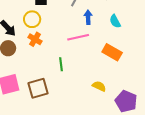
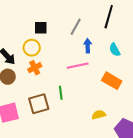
orange cross: (35, 39) -> (35, 68), turned 32
yellow semicircle: (99, 86) -> (99, 115), turned -40
brown square: (38, 88) -> (39, 104), moved

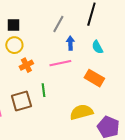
black square: (41, 28) -> (13, 25), moved
orange cross: (35, 68) -> (26, 65), moved
yellow semicircle: (99, 115) -> (81, 112), size x1.6

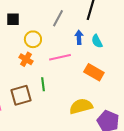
blue arrow: (70, 43) -> (79, 37), moved
yellow circle: (14, 45) -> (33, 39), moved
orange cross: (26, 65) -> (26, 59), turned -32

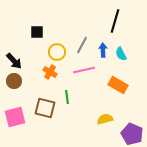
gray line: (58, 18) -> (82, 45), moved
brown square: (21, 95) -> (45, 108), turned 30
yellow semicircle: (81, 106) -> (105, 119), size x0.7

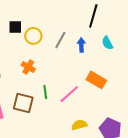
yellow circle: (57, 52) -> (33, 36), moved
cyan semicircle: (121, 54) -> (107, 43), moved
pink line: (84, 70) -> (69, 94), moved, turned -30
yellow semicircle: (105, 119) -> (79, 125), moved

